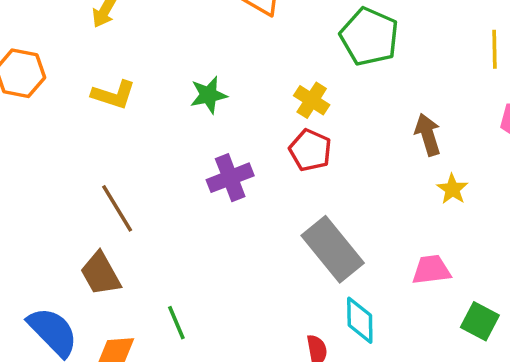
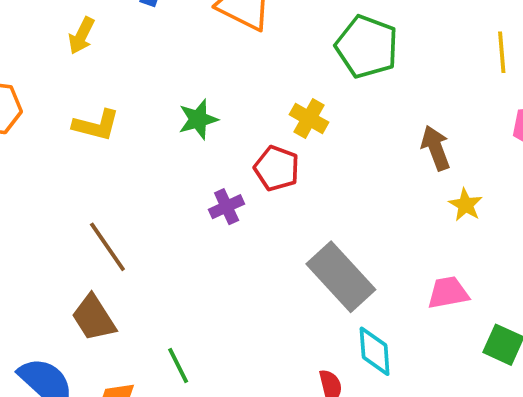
red pentagon: (310, 150) -> (277, 168), moved
purple cross: (230, 178) -> (227, 207), size x0.7

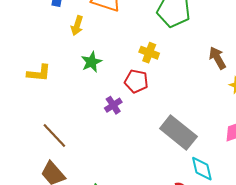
yellow arrow: (81, 36) -> (77, 26), moved

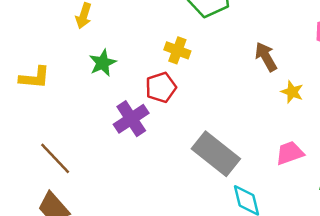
red pentagon: (136, 81) -> (161, 87), turned -30
purple cross: (113, 105) -> (131, 119), size x1.5

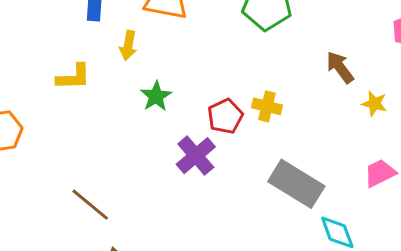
yellow cross: (177, 50) -> (267, 106), moved
yellow L-shape: (35, 78) -> (74, 77), moved
brown line: (55, 158) -> (90, 205), moved

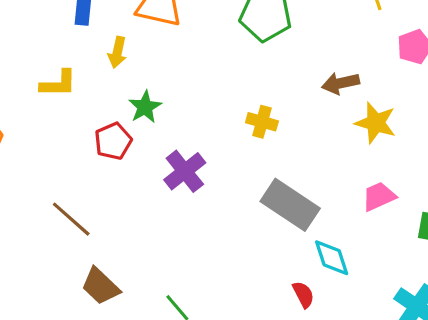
brown arrow: (340, 67) -> (341, 83), turned -68
yellow star: (374, 104) -> (376, 123), size x1.5
red pentagon: (225, 116) -> (113, 141), moved

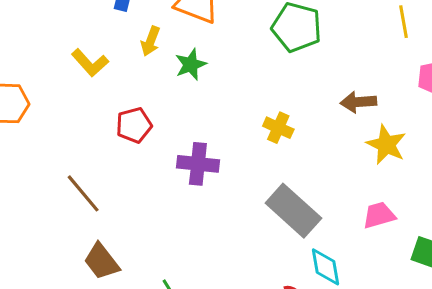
yellow L-shape: (58, 84) -> (90, 63), turned 39
green star: (145, 107) -> (191, 64), moved
purple cross: (185, 171) -> (198, 164), turned 36

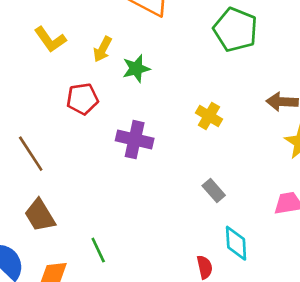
yellow arrow: (150, 41) -> (103, 49), moved
green star: (191, 64) -> (136, 69), moved
gray rectangle: (293, 211) -> (214, 190), size x0.5

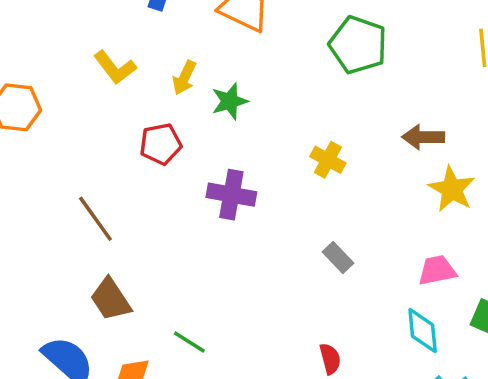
cyan diamond: (236, 243) -> (423, 331), moved
green line: (98, 250) -> (189, 342), turned -30

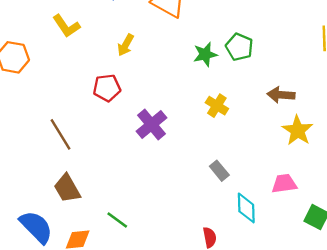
green pentagon: (358, 45) -> (239, 47), moved, size x0.7
yellow L-shape: (115, 68) -> (66, 26), moved
green star: (230, 101) -> (205, 54), moved
purple cross: (231, 195) -> (152, 124), turned 36
cyan diamond: (423, 331) -> (246, 208), moved

